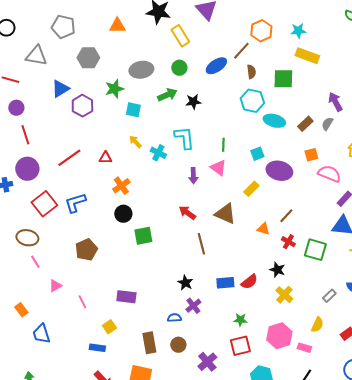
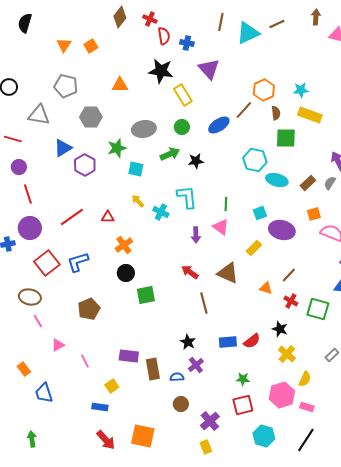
brown semicircle: (251, 72) -> (276, 113), moved
yellow semicircle: (317, 325) -> (305, 379), moved
brown rectangle: (149, 343) -> (153, 369), moved

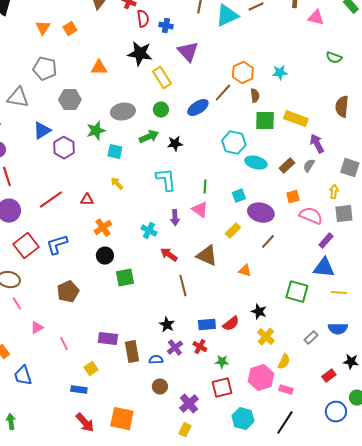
yellow rectangle: (310, 115) -> (296, 119), moved
cyan cross: (161, 212) -> (149, 231), moved
brown line: (289, 275) -> (268, 242), moved
red cross: (291, 301) -> (200, 347), moved
yellow rectangle: (206, 447) -> (185, 430), turned 48

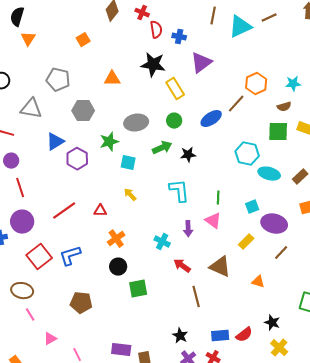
orange triangle: (43, 28) -> (28, 39), moved
purple triangle: (188, 52) -> (201, 63), turned 35
brown semicircle: (255, 96) -> (284, 107), moved, turned 80
brown pentagon: (68, 292) -> (81, 303), turned 30

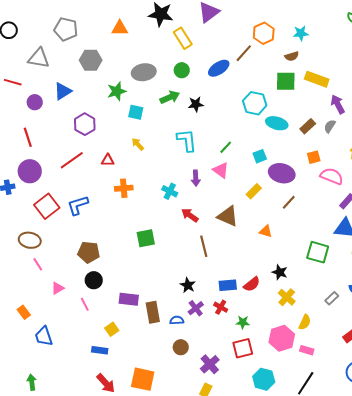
purple hexagon: (77, 159) -> (85, 124), moved
purple circle: (11, 161) -> (35, 102), moved
green line: (218, 198) -> (226, 147), turned 40
orange cross: (116, 239) -> (124, 188), turned 30
black circle: (118, 267) -> (94, 280), moved

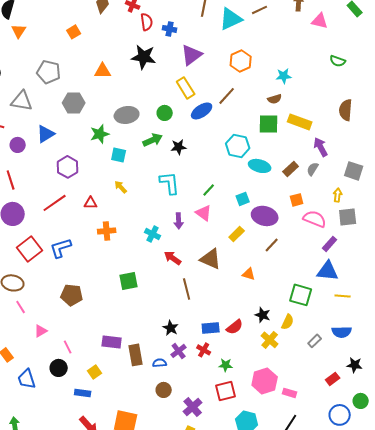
orange hexagon: (264, 33) -> (241, 61), moved
yellow rectangle: (183, 38) -> (186, 88), moved
black circle: (94, 280) -> (59, 368), moved
yellow semicircle: (305, 322) -> (288, 322), moved

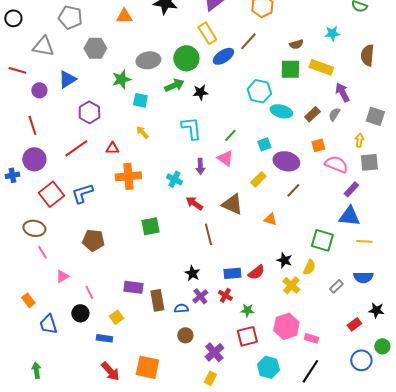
cyan star: (284, 76) -> (332, 33), moved
green circle: (165, 113) -> (186, 58), size x1.6
orange cross: (107, 231) -> (128, 176), size x1.4

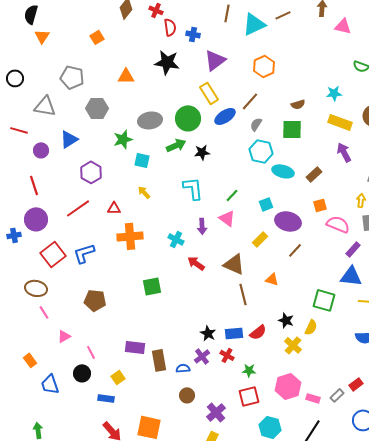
yellow rectangle: (321, 67) -> (340, 122), moved
gray semicircle: (334, 114) -> (256, 124), moved
brown line: (208, 234) -> (243, 294), moved
black star: (192, 273) -> (208, 333), moved
gray rectangle: (336, 286) -> (337, 395), moved

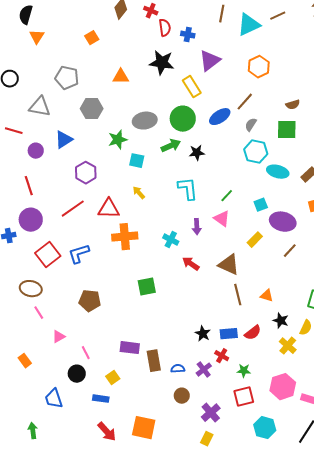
yellow rectangle: (209, 93) -> (192, 87), moved
red triangle: (114, 208) -> (109, 209), size x1.6
orange triangle: (272, 279) -> (267, 296), moved
purple cross: (202, 356) -> (204, 370), moved
blue trapezoid: (50, 384) -> (54, 399), moved

